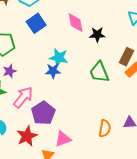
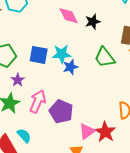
blue square: (36, 23) -> (39, 55), moved, turned -30
blue star: (53, 71) -> (70, 67), moved
red star: (27, 136) -> (105, 132), moved

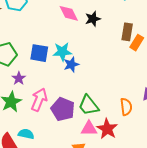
green trapezoid: (104, 57) -> (89, 105), moved
pink triangle: (87, 131) -> (89, 129), turned 36
cyan semicircle: (24, 136) -> (26, 134), turned -35

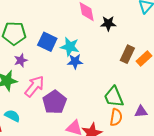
brown rectangle: (127, 32) -> (127, 54), moved
green trapezoid: (89, 105) -> (114, 97), moved

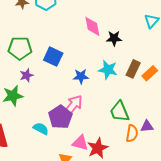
cyan star: (70, 47) -> (108, 70), moved
pink arrow: (34, 86) -> (73, 106), moved
cyan semicircle: (12, 116) -> (41, 129), moved
orange semicircle: (116, 117) -> (132, 133), moved

